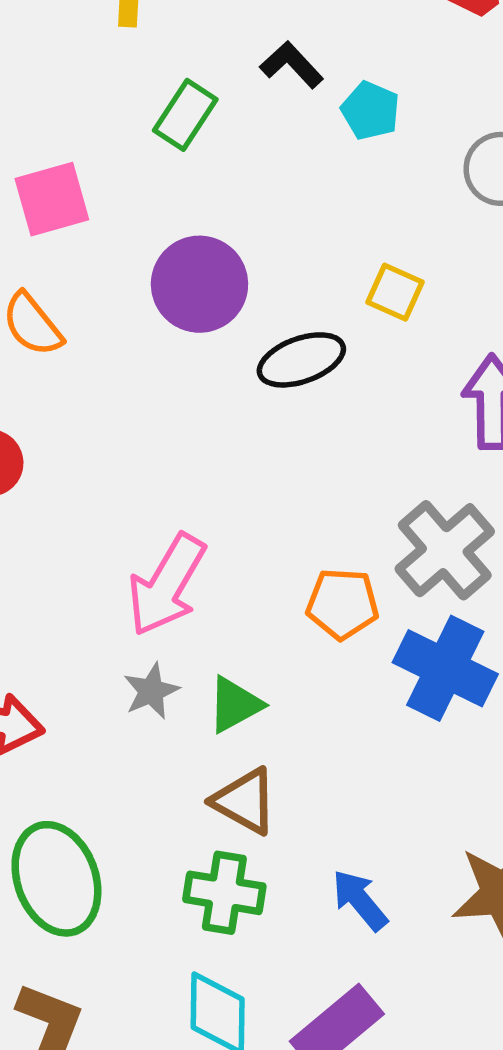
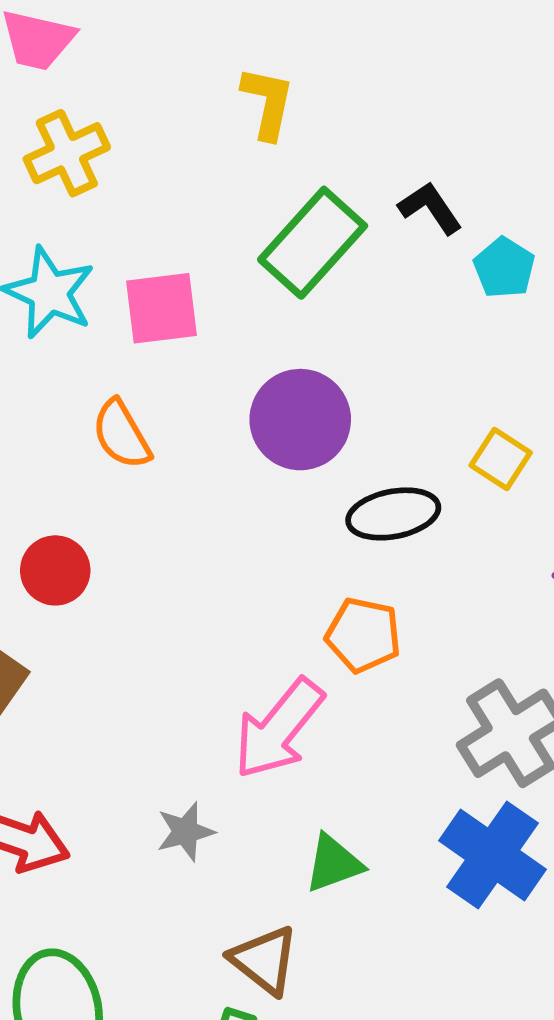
green rectangle: (185, 115) -> (313, 243), size x1.5
pink arrow: (167, 585) -> (279, 729), moved
orange pentagon: (342, 604) -> (363, 635), moved
green triangle: (235, 705) -> (334, 863), moved

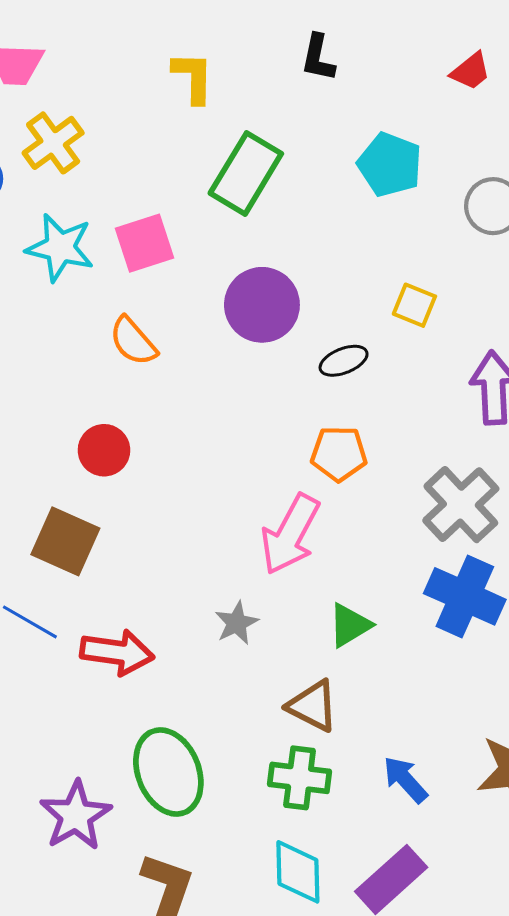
black L-shape: (430, 208) -> (318, 58), moved, turned -123
cyan pentagon: (504, 268) -> (390, 165), size x1.4
black ellipse: (393, 514) -> (344, 361), size x0.7

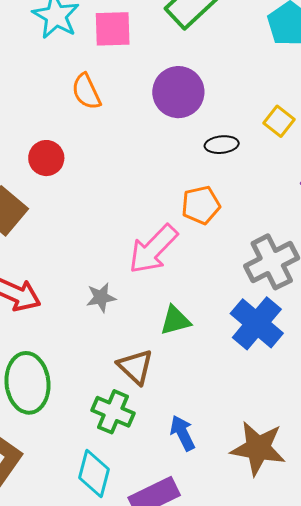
orange pentagon: (339, 454) -> (201, 205), turned -30

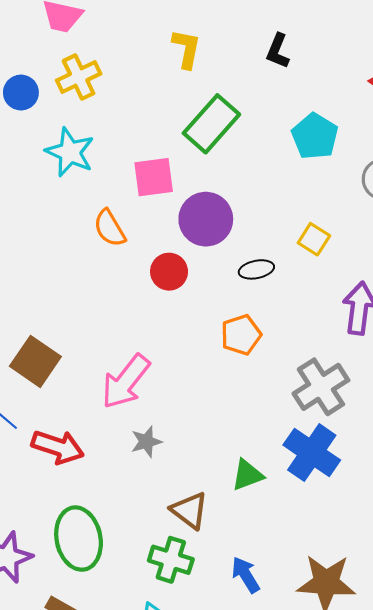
pink square: (113, 29) -> (154, 177), moved
red circle: (46, 158) -> (169, 272), moved
pink arrow: (153, 249) -> (126, 382), moved
green triangle: (175, 320) -> (247, 475), moved

